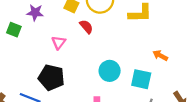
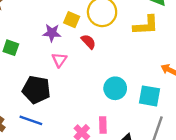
purple star: (35, 12) -> (52, 33), moved
black pentagon: (51, 77) -> (36, 90), moved

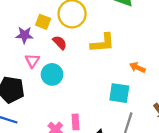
yellow L-shape: (146, 25) -> (103, 43), moved
cyan circle: (115, 88) -> (52, 74), moved

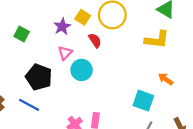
purple star: (24, 35) -> (62, 27), turned 30
yellow L-shape: (103, 43) -> (157, 40), moved

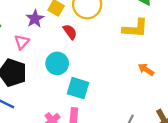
pink triangle: (65, 53) -> (22, 42), moved
cyan square: (143, 101) -> (78, 88), moved

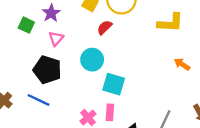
purple star: (35, 19) -> (51, 13), moved
red semicircle: (70, 32) -> (105, 27), turned -98

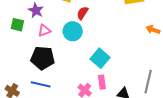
pink triangle: (56, 38) -> (44, 31), turned 40
cyan circle: (92, 60) -> (73, 31), moved
cyan square: (114, 84) -> (100, 58), turned 36

